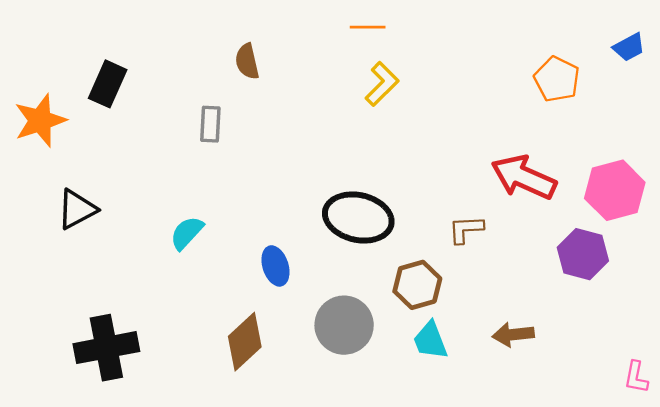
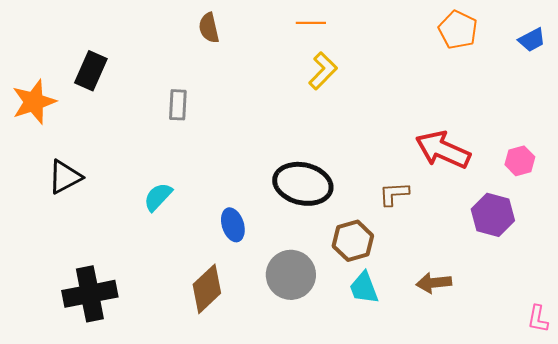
brown semicircle: (247, 61) -> (209, 28), moved
orange pentagon: (557, 79) -> (458, 30), moved
pink hexagon: (615, 190) -> (520, 161), size x0.6

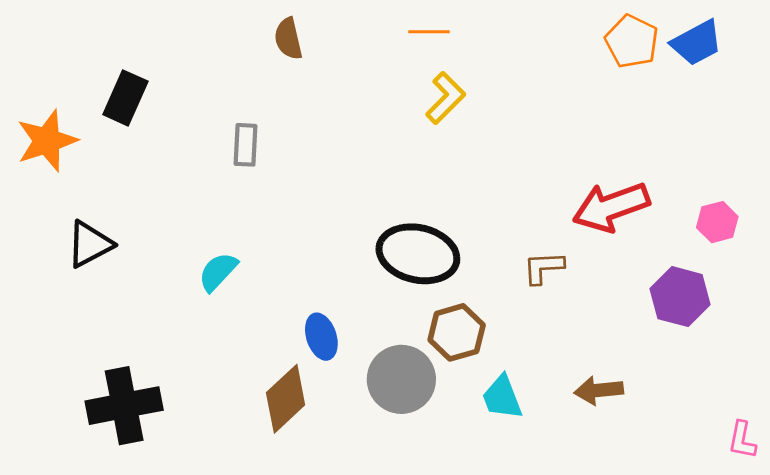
blue trapezoid: (532, 40) -> (697, 43), moved, size x1.4
red arrow: (443, 150) -> (611, 207), turned -44
blue ellipse: (233, 225) -> (321, 337), moved
brown hexagon: (353, 241) -> (457, 332), moved

